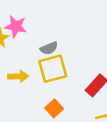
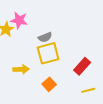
yellow arrow: (18, 76) -> (21, 69), moved

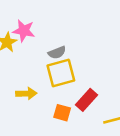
red rectangle: (82, 66) -> (86, 100), moved
orange square: (49, 84) -> (62, 113), turned -32

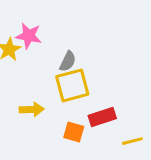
gray semicircle: (57, 53) -> (68, 61), turned -42
red rectangle: (86, 100) -> (102, 117), turned 30

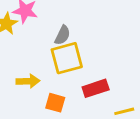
orange square: (74, 132) -> (55, 103), moved

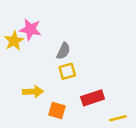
yellow square: (67, 58) -> (67, 71), size x0.6

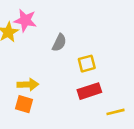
yellow square: (67, 71) -> (87, 64), moved
orange square: (57, 111) -> (24, 104), moved

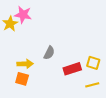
gray semicircle: (59, 43) -> (49, 53), moved
yellow square: (87, 64) -> (93, 63), moved, turned 32

